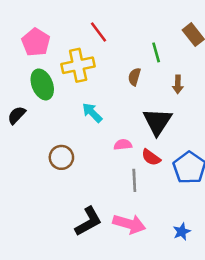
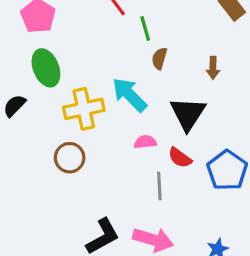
green line: (156, 52) -> (145, 28), moved
yellow cross: (78, 65) -> (84, 109), moved
cyan arrow: (92, 113) -> (129, 95), moved, size x1.4

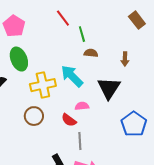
brown semicircle: (159, 58) -> (91, 53), turned 80
red semicircle: (180, 158) -> (69, 120), moved
gray line: (159, 186) -> (80, 141), moved

